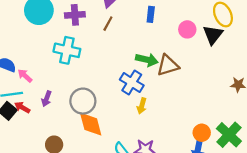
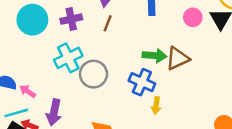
cyan cross: (67, 50) -> (68, 58), turned -30
purple arrow: (47, 99) -> (54, 112), size x1.5
gray circle: (83, 101) -> (93, 74), moved

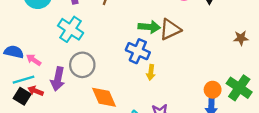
cyan cross: (68, 58) -> (71, 29), turned -30
gray circle: (93, 74) -> (82, 65), moved

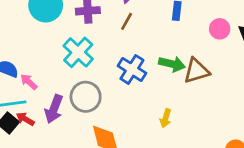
blue cross: (138, 51) -> (132, 69), moved

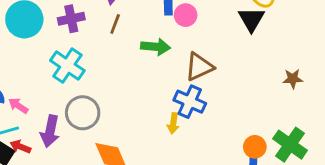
pink circle: (220, 29) -> (186, 15), moved
green arrow: (172, 64) -> (156, 47), moved
blue cross: (132, 69) -> (190, 102), moved

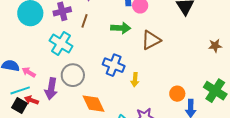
brown line: (115, 24) -> (84, 21), moved
blue cross: (190, 102) -> (114, 65), moved
orange circle: (255, 147) -> (177, 94), moved

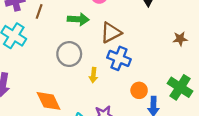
blue cross: (114, 65) -> (119, 58), moved
gray circle: (73, 75) -> (69, 54), moved

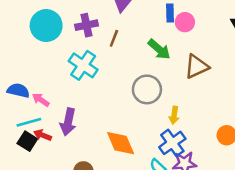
green arrow: (78, 19) -> (159, 49), turned 36
blue cross: (119, 58) -> (172, 143), moved, turned 30

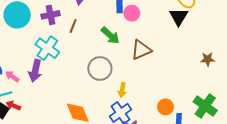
purple arrow: (68, 122) -> (35, 71), moved

